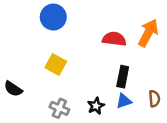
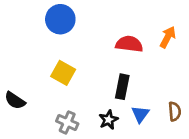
orange arrow: (148, 33) -> (168, 37), size x0.7
black rectangle: (123, 77) -> (122, 87), moved
blue triangle: (124, 101) -> (140, 114), turned -35

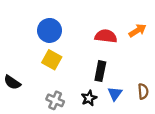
blue circle: (60, 19) -> (50, 30), moved
orange arrow: (168, 37) -> (137, 30), turned 30

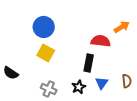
red semicircle: (106, 36) -> (101, 41), moved

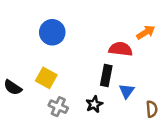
yellow square: (46, 53) -> (46, 78), moved
brown semicircle: (127, 81) -> (152, 109), moved
blue triangle: (102, 83) -> (127, 91), moved

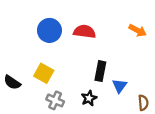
orange arrow: (146, 32) -> (138, 30), turned 60
red semicircle: (121, 49) -> (84, 32), moved

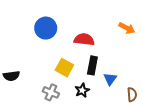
red semicircle: (84, 32) -> (84, 39), moved
yellow square: (44, 73) -> (64, 68), moved
black semicircle: (12, 82) -> (11, 76), turned -42

